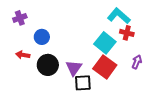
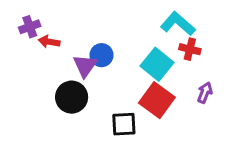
blue circle: (42, 37) -> (102, 55), moved
red arrow: (23, 55) -> (49, 42), moved
purple triangle: (74, 68) -> (85, 66), moved

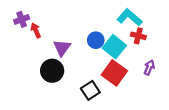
red arrow: (49, 42) -> (36, 30), turned 56
blue circle: (102, 55) -> (96, 40), moved
black square: (124, 124) -> (90, 90), turned -30

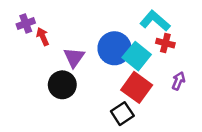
blue circle: (96, 40) -> (114, 48), size x1.6
black square: (90, 90) -> (122, 114), moved

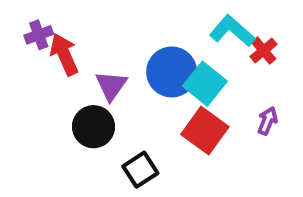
red arrow: (43, 37) -> (64, 54), size x1.5
red cross: (165, 43) -> (264, 50), moved, turned 36
black square: (122, 114) -> (140, 170), moved

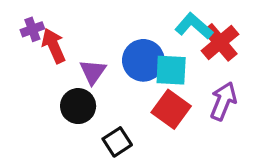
red cross: (264, 50) -> (220, 42), size x1.6
cyan square: (205, 84) -> (171, 70), turned -36
purple arrow: (267, 121) -> (223, 101), size x1.6

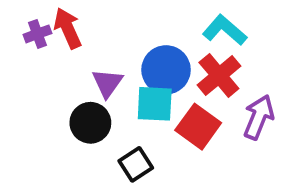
red cross: (220, 42) -> (219, 75), moved
red arrow: (54, 46) -> (68, 28), moved
cyan square: (171, 70) -> (155, 104), moved

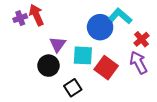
blue circle: (166, 70) -> (100, 27), moved
red cross: (219, 75) -> (141, 39), moved, size x0.7
purple arrow: (259, 117) -> (138, 63), turned -50

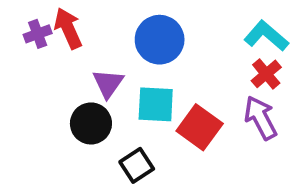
cyan L-shape: (120, 16) -> (266, 36), moved
blue circle: (100, 27) -> (160, 40), moved

